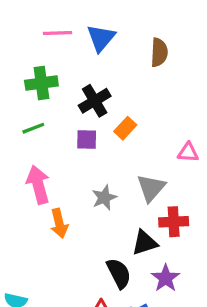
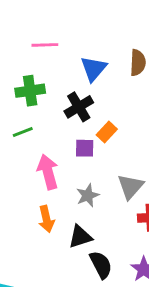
blue triangle: (101, 38) -> (94, 69), moved
purple square: (87, 139) -> (85, 148), moved
pink arrow: (38, 185) -> (48, 172), moved
black triangle: (145, 243) -> (80, 237), moved

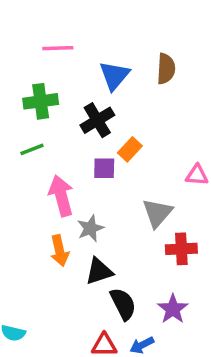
gray star: (88, 195) -> (90, 228), moved

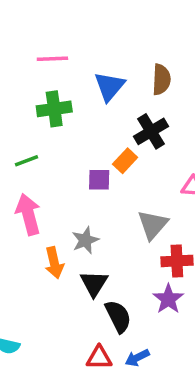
green cross: (41, 101) -> (54, 109), moved
black cross: (97, 120) -> (151, 131), moved
pink arrow: (61, 196) -> (28, 214), moved
black triangle: (99, 271) -> (94, 283), turned -40
purple star: (173, 309) -> (168, 299), moved

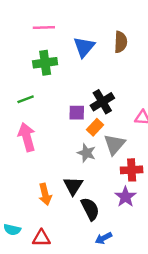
black cross: (151, 131) -> (102, 102), moved
orange rectangle: (125, 161) -> (95, 127), moved
gray star: (85, 240) -> (86, 153), moved, turned -30
orange arrow: (54, 263) -> (45, 194), moved
red triangle: (99, 358) -> (41, 238), moved

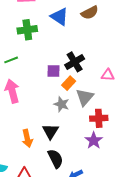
brown semicircle: (121, 42) -> (90, 13), turned 60
blue triangle: (84, 47) -> (59, 17), turned -36
black semicircle: (90, 209) -> (55, 159), moved

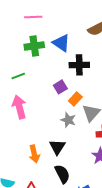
blue triangle: (59, 17) -> (61, 43), moved
black cross: (75, 62) -> (79, 65), moved, turned 30
purple square: (53, 71) -> (60, 87), turned -32

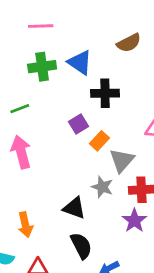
gray star: (68, 120) -> (102, 187), moved
black triangle: (57, 147) -> (74, 208), turned -42
orange arrow: (34, 154) -> (25, 225), moved

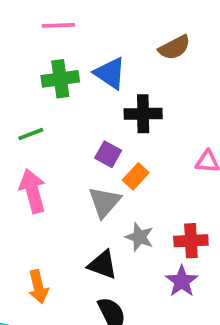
purple square: (78, 124) -> (108, 154), turned -30
gray triangle: (122, 160) -> (104, 202), moved

